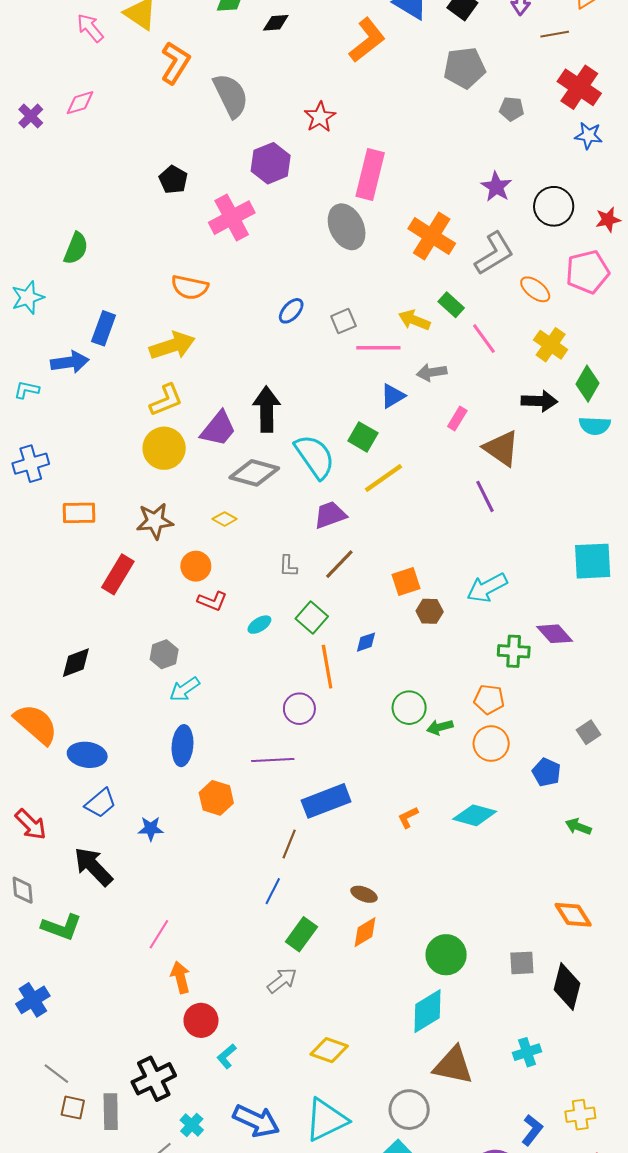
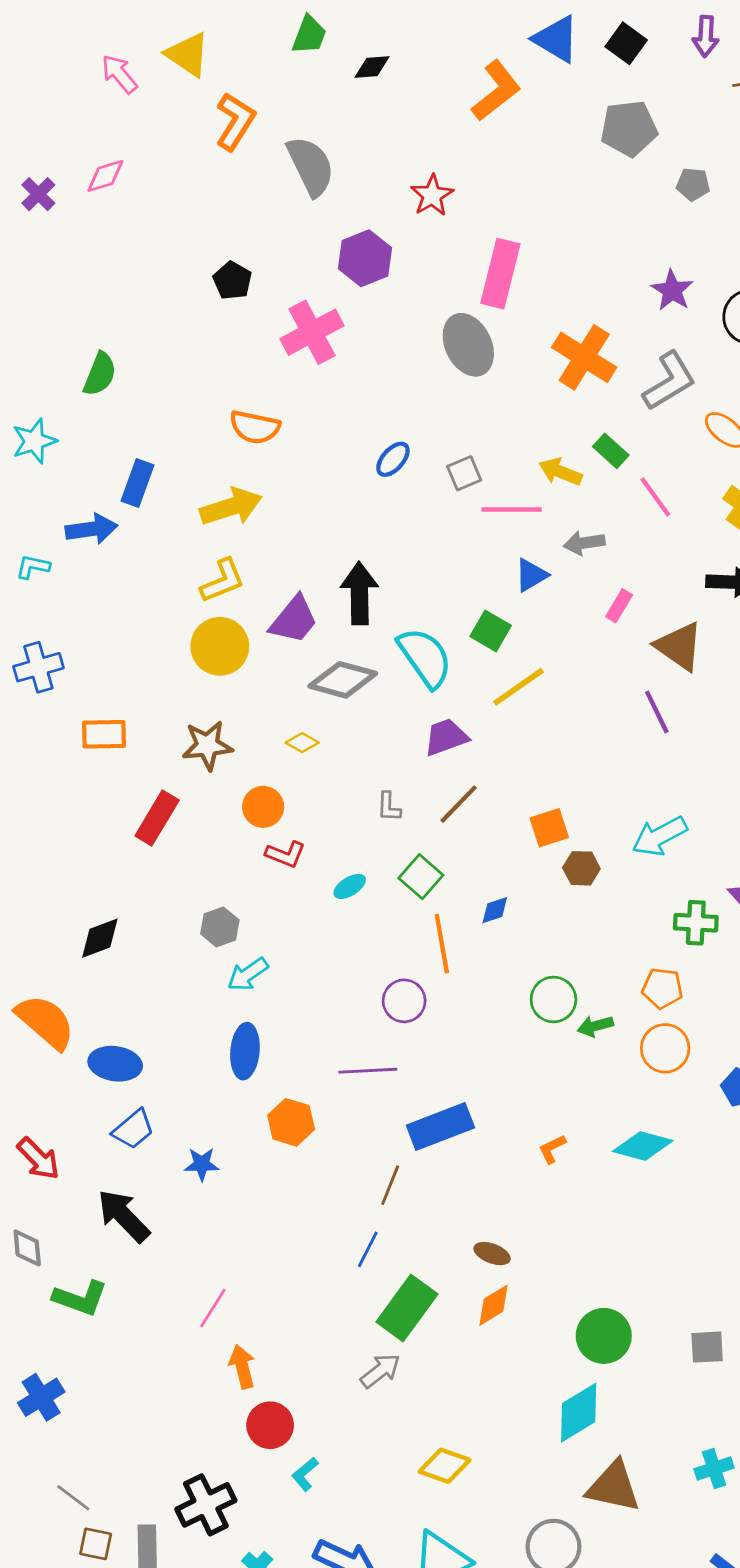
green rectangle: (301, 934) -> (407, 1308), size x1.4

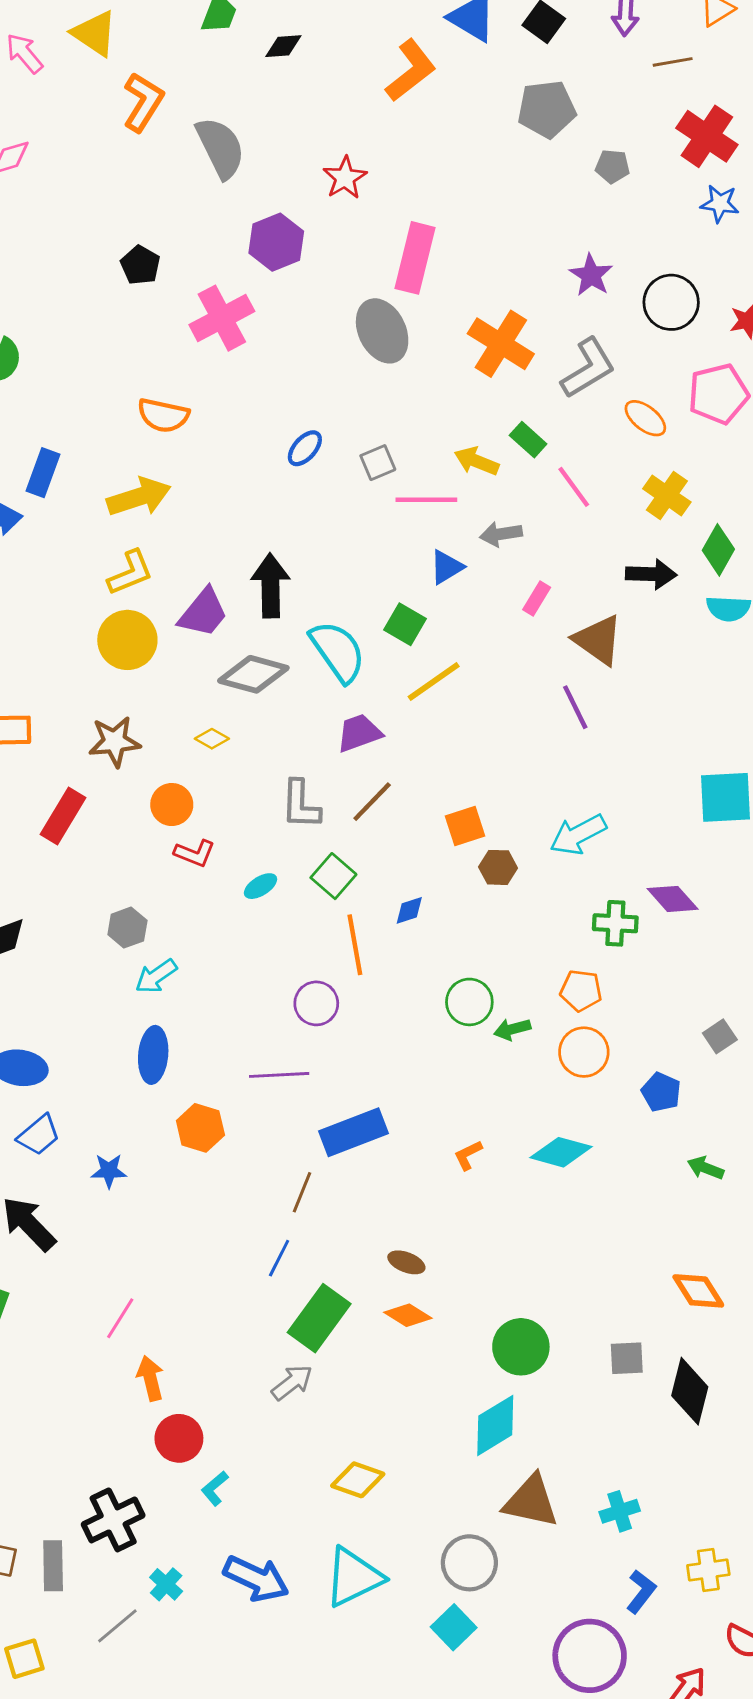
gray L-shape: (389, 807) -> (301, 805), size x1.6
orange diamond: (493, 1305) -> (408, 1315), turned 63
cyan cross: (714, 1468) -> (620, 1511), moved

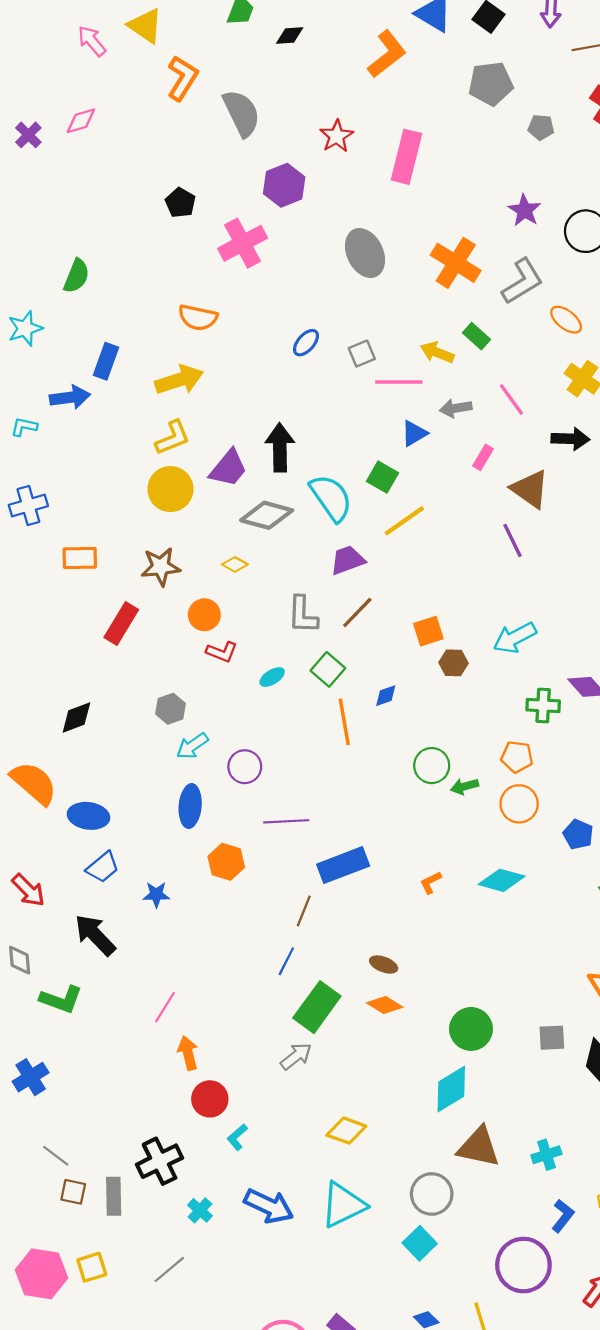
pink rectangle: (415, 258) -> (407, 157), moved
pink line: (574, 487) -> (511, 399), moved
purple circle: (316, 1003) -> (245, 767), moved
gray line: (117, 1626) -> (169, 1269), moved

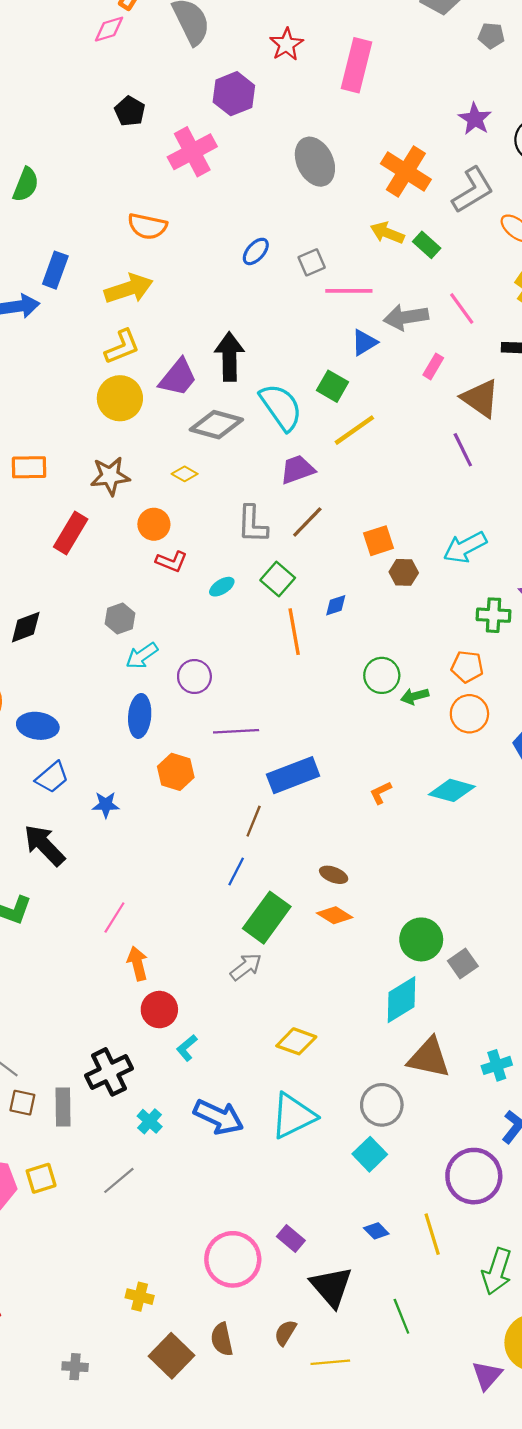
pink diamond: (81, 121) -> (109, 29), moved
yellow arrow: (437, 352) -> (387, 233), moved
gray arrow: (456, 408) -> (406, 317), size x1.4
gray square: (552, 1038) -> (463, 964), moved, turned -32

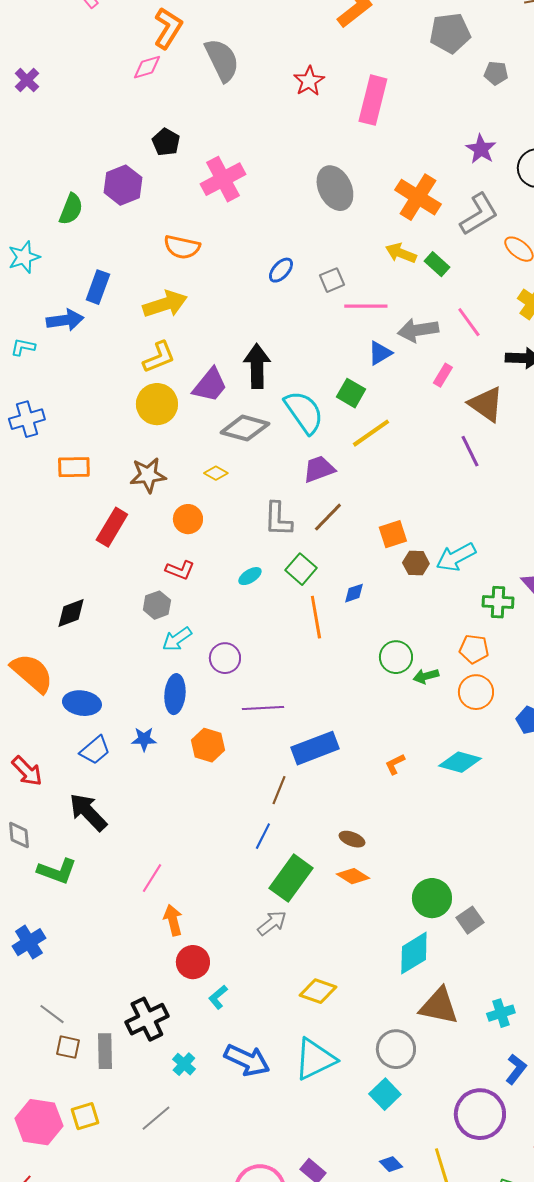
purple hexagon: (234, 94) -> (123, 185), moved
cyan arrow: (465, 547) -> (456, 557), moved
red L-shape: (171, 561) -> (180, 570), moved
blue star: (106, 805) -> (144, 739), moved

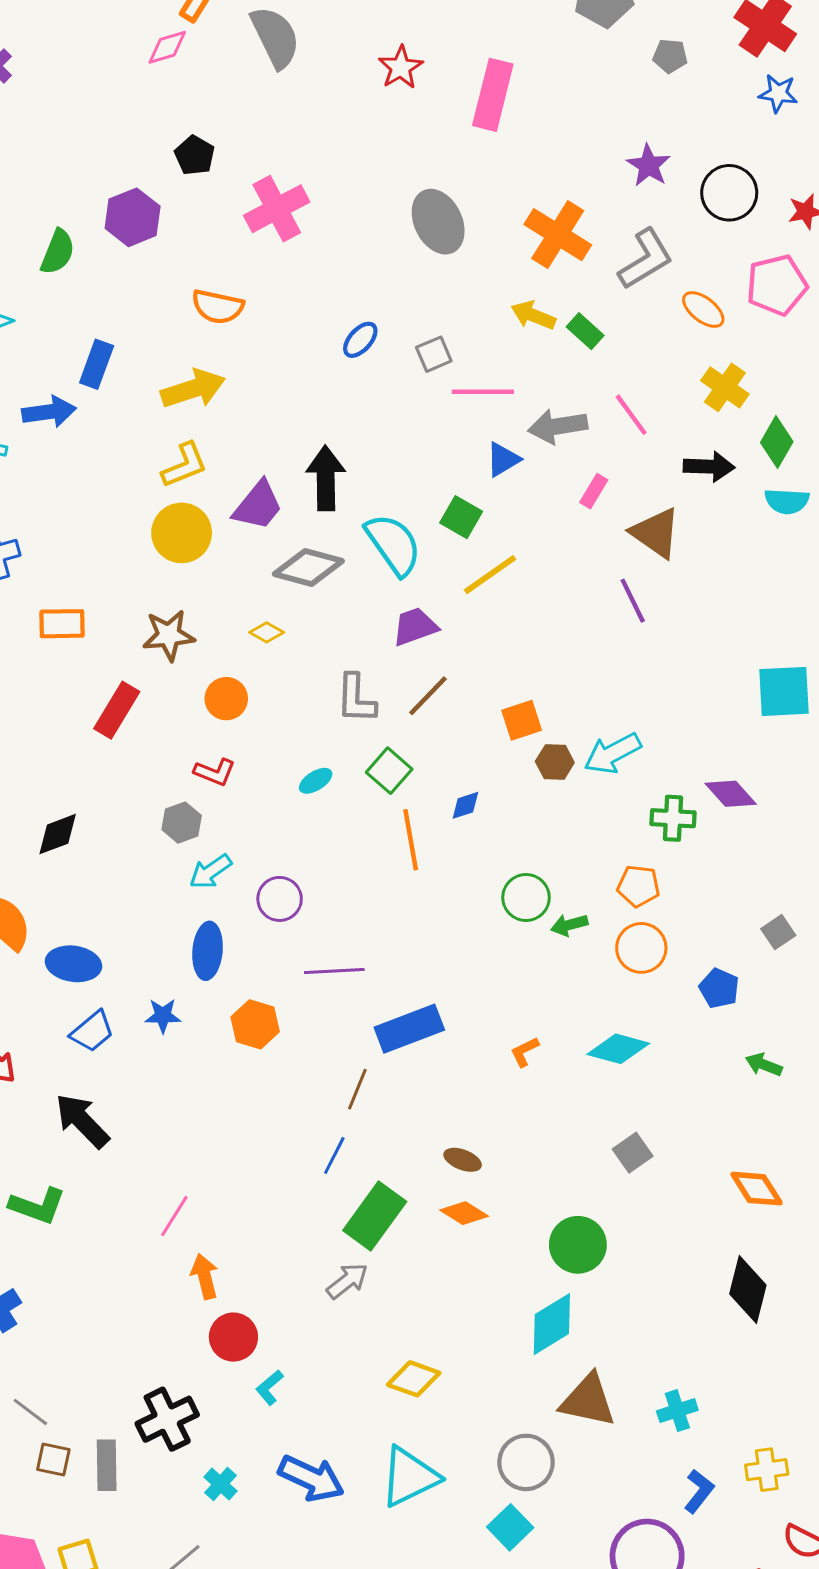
gray square: (470, 920) -> (633, 1153), moved

